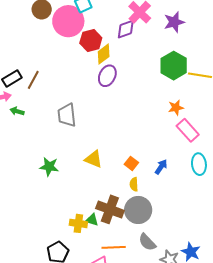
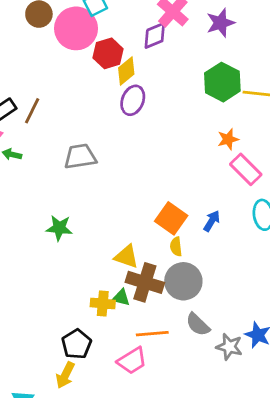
gray trapezoid: (67, 115) -> (80, 156), turned 90
yellow triangle: (94, 159) -> (126, 256), moved
orange square: (131, 163) -> (171, 218), size x1.6

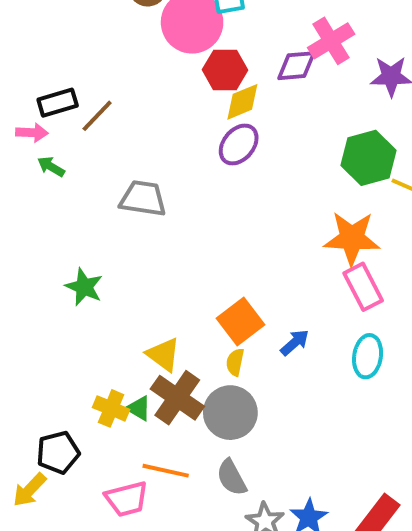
orange star: (228, 139) -> (352, 238), size x1.8

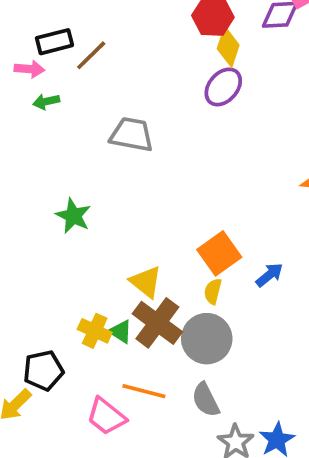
yellow diamond: (242, 102) -> (228, 47), turned -51
green arrow: (51, 167) -> (46, 102), turned -45
pink trapezoid: (127, 499) -> (106, 416), turned 51

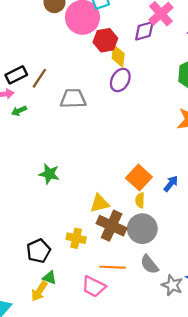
gray trapezoid: (132, 135) -> (73, 99), moved
yellow triangle: (146, 282) -> (100, 203), turned -40
green triangle: (121, 332) -> (50, 278), moved
black pentagon: (43, 370) -> (38, 251), moved

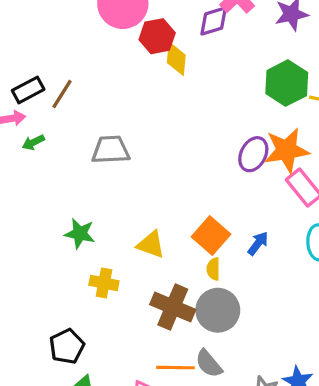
purple ellipse: (120, 80) -> (253, 154), moved
gray trapezoid: (73, 99) -> (111, 150), moved
yellow triangle: (100, 203) -> (151, 245), moved, turned 35
yellow cross: (76, 238) -> (104, 283), moved
gray semicircle: (149, 264) -> (209, 364), moved

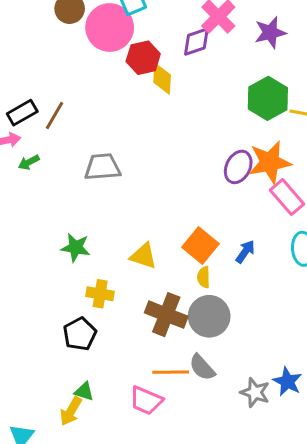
black pentagon: (67, 346) -> (80, 334), moved

